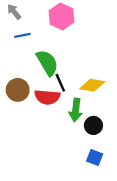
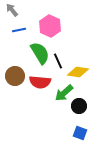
pink hexagon: (61, 16) -> (50, 26), moved
black line: (60, 83) -> (58, 61), moved
green arrow: (76, 110) -> (64, 93), turned 42

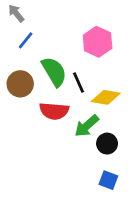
pink hexagon: (50, 26) -> (98, 42), moved
blue line: (19, 30) -> (26, 40), turned -40
brown circle: (15, 76) -> (20, 84), moved

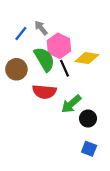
gray arrow: (16, 13) -> (41, 28), moved
pink hexagon: (98, 42) -> (59, 46), moved
yellow diamond: (106, 97) -> (87, 58), moved

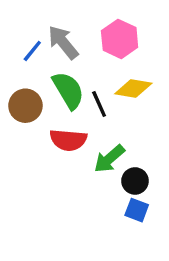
gray arrow: (41, 28) -> (63, 42), size x1.5
pink hexagon: (59, 46) -> (120, 39), moved
blue square: (89, 149) -> (137, 210), moved

